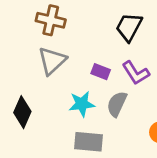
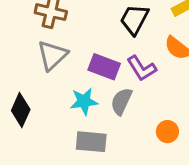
purple rectangle: (101, 72) -> (104, 67), size x1.5

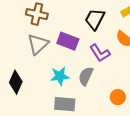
purple rectangle: (104, 67) -> (68, 41), moved

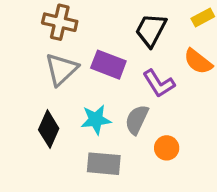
black diamond: (16, 82) -> (49, 129), moved
orange circle: (118, 97) -> (167, 148), moved

